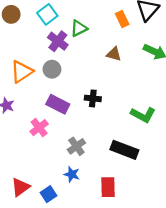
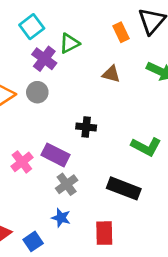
purple rectangle: (58, 104) -> (55, 155), moved

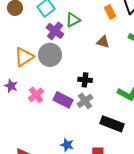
gray circle: (37, 92) -> (50, 55), size x1.5
pink cross: (22, 162) -> (36, 95), moved
gray cross: (67, 184) -> (85, 101), moved

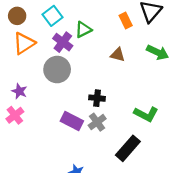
orange triangle: (24, 57) -> (24, 43), moved
purple star: (11, 86) -> (19, 91), moved
pink cross: (36, 95) -> (15, 115), moved
black rectangle: (112, 124) -> (128, 148), turned -70

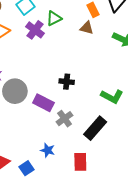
brown triangle: (118, 55) -> (87, 28), moved
gray circle: (57, 70) -> (15, 91), moved
gray cross: (97, 122) -> (65, 119), moved

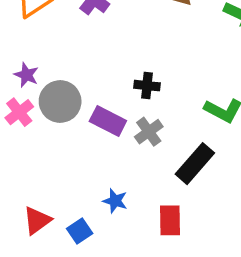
gray cross: (65, 119) -> (149, 132), moved

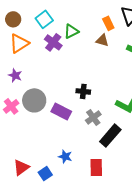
purple star: (26, 75) -> (15, 75), moved
gray cross: (149, 132) -> (93, 117), moved

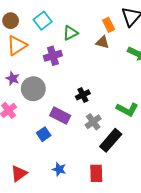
purple cross: (53, 42) -> (53, 56), moved, turned 36
black cross: (83, 91) -> (83, 95), turned -32
gray circle: (34, 100) -> (33, 89), moved
blue star: (65, 157) -> (59, 169), moved
blue square: (45, 174) -> (44, 134), moved

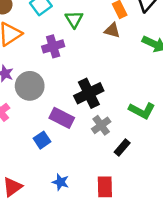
green triangle: (70, 33) -> (74, 19), turned -35
black cross: (83, 95) -> (89, 93), size x1.6
black rectangle: (111, 140) -> (122, 147), size x0.6

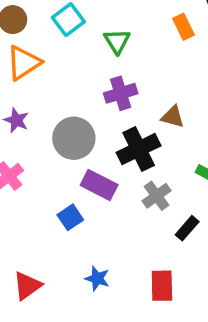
brown triangle: (112, 30) -> (173, 117), moved
purple cross: (53, 46) -> (121, 93), moved
gray circle: (30, 86) -> (74, 138), moved

